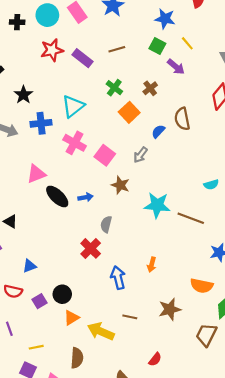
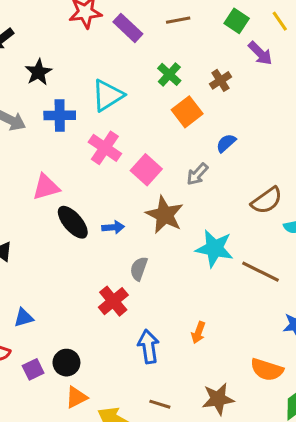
brown semicircle: (182, 119) -> (267, 200), moved, turned -120
brown star: (120, 185) -> (165, 215), size x1.4

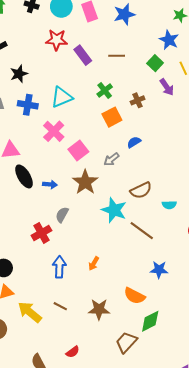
brown semicircle: (267, 200) -> (141, 190), moved

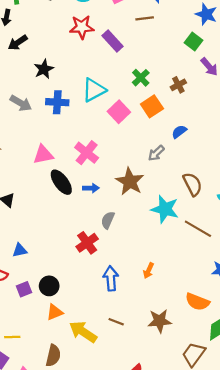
brown line: (117, 56) -> (145, 18), moved
pink cross: (54, 131) -> (87, 153), moved
pink square: (78, 150) -> (119, 112), moved
brown semicircle: (141, 190) -> (192, 184), turned -85

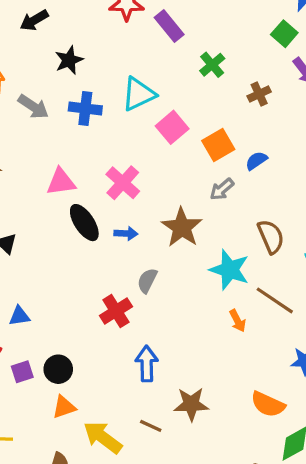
green cross: (141, 78) -> (212, 65), moved
orange square: (152, 106) -> (218, 145), moved
orange arrow: (149, 271) -> (238, 321), moved, turned -56
brown star: (160, 321) -> (191, 404), moved

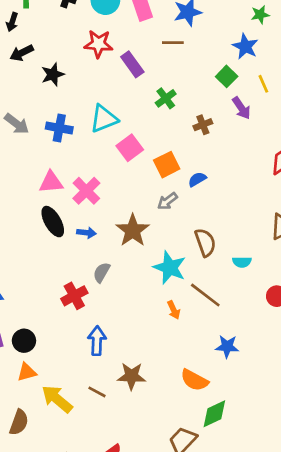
black star: (69, 60) -> (53, 74), moved
pink triangle: (61, 182) -> (51, 182), moved

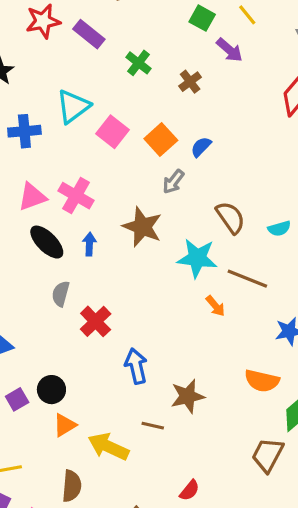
blue arrow: (86, 233) -> (89, 244), turned -78
gray semicircle: (102, 272) -> (61, 294), moved

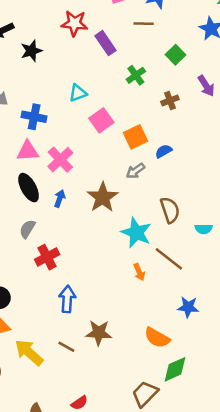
green square: (202, 18) -> (175, 55), moved
cyan triangle: (73, 106) -> (78, 93), size x0.7
blue cross: (24, 131) -> (34, 117), moved

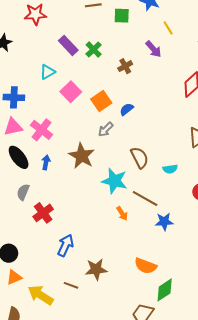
purple rectangle: (105, 43) -> (68, 45), moved
green square: (175, 55) -> (122, 16), moved, turned -35
blue arrow: (67, 299) -> (65, 245), turned 30
blue star: (188, 307) -> (164, 222), moved

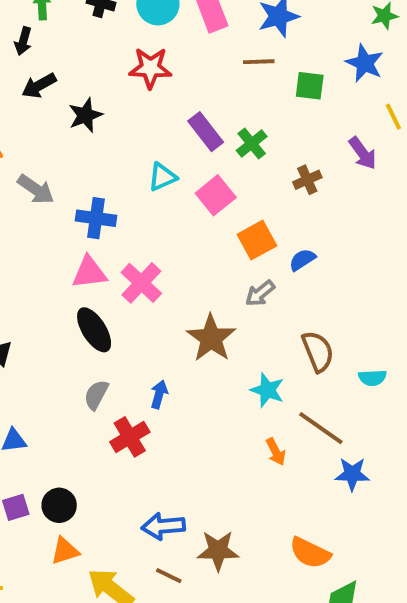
pink square: (71, 92) -> (216, 195), moved
blue arrow: (46, 162) -> (159, 394), moved
cyan star: (114, 181) -> (267, 390), size x0.7
blue arrow: (65, 245) -> (163, 526), moved, turned -125

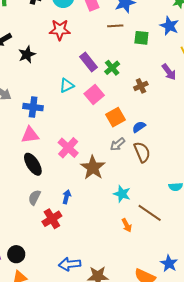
pink cross: (141, 283) -> (68, 148), moved
brown semicircle: (318, 351) -> (142, 152), moved
blue star: (352, 474) -> (169, 263), moved, turned 30

